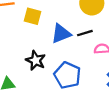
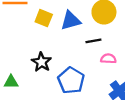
blue triangle: (61, 34) -> (71, 21), moved

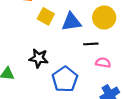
black star: (41, 62) -> (39, 58), turned -30

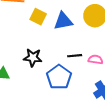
black line: (91, 44) -> (75, 56), moved

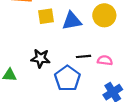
yellow square: (38, 17) -> (46, 16), turned -35

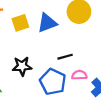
pink semicircle: (105, 60) -> (79, 75), moved

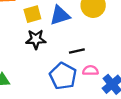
black star: (22, 66) -> (36, 39), moved

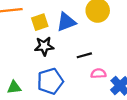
blue pentagon: (63, 76) -> (50, 81), moved, turned 30

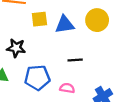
black star: (44, 46) -> (16, 48), moved
pink semicircle: (98, 73) -> (67, 88), moved

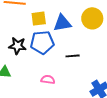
blue pentagon: (37, 78) -> (42, 42), moved
pink semicircle: (67, 88) -> (48, 80), moved

